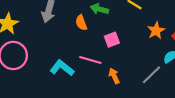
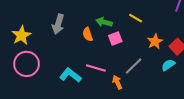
pink square: (112, 40) -> (115, 38), moved
gray line: (152, 75) -> (134, 66), moved

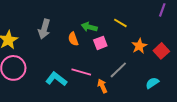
cyan semicircle: (168, 65) -> (152, 83), moved

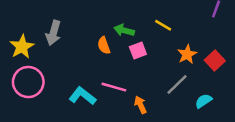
gray arrow: (44, 29) -> (53, 33), moved
gray line: (118, 70) -> (177, 85), moved

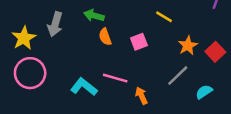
green arrow: (124, 30) -> (94, 16), moved

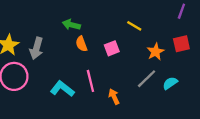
gray arrow: (55, 24) -> (36, 48), moved
red square: (215, 52) -> (181, 44), moved, turned 30
pink line: (115, 78) -> (90, 81), turned 60
cyan semicircle: (204, 92) -> (170, 83), moved

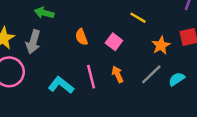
green arrow: (71, 25) -> (44, 13), moved
pink square: (112, 48) -> (114, 42), turned -32
orange arrow: (114, 97) -> (118, 74), moved

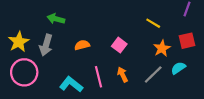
yellow line: (138, 18) -> (153, 23), moved
orange semicircle: (81, 37) -> (82, 45), moved, turned 96
cyan semicircle: (177, 79) -> (178, 68), moved

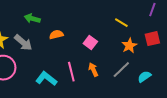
gray arrow: (46, 45) -> (23, 43), turned -66
orange semicircle: (82, 45) -> (56, 35), moved
cyan semicircle: (178, 68) -> (144, 77), moved

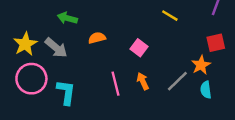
yellow line: (121, 23) -> (170, 16), moved
orange star: (129, 46) -> (201, 65), moved
cyan semicircle: (144, 77) -> (206, 90), turned -64
cyan L-shape: (46, 79) -> (66, 92), moved, turned 60

